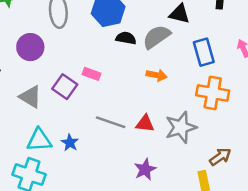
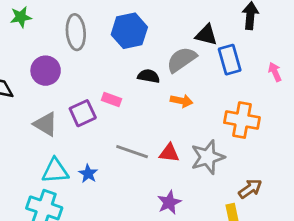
black semicircle: (126, 38) -> (149, 76), moved
blue rectangle: (204, 52) -> (230, 60), moved
purple square: (65, 87) -> (83, 113), turned 30

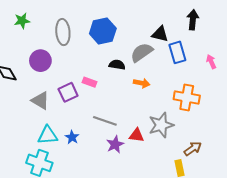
red triangle: (169, 153) -> (137, 135), moved
purple star: (169, 202) -> (115, 144), moved

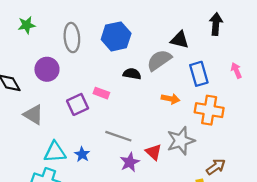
blue rectangle: (177, 52) -> (199, 74), moved
orange arrow: (142, 83) -> (171, 99), moved
gray triangle: (40, 101) -> (33, 115), moved
red triangle: (137, 135) -> (154, 152), turned 35

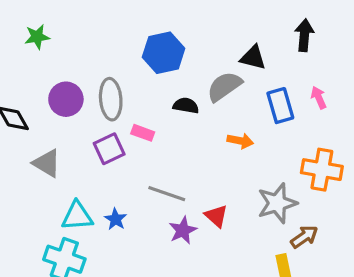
gray ellipse: (72, 38) -> (111, 99), moved
pink arrow: (236, 70) -> (319, 98), moved
orange cross: (209, 110) -> (322, 170), moved
gray star: (181, 141) -> (277, 203), moved

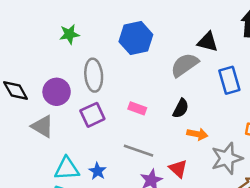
green star: (37, 37) -> (69, 34), moved
purple circle: (66, 99) -> (57, 92), moved
black semicircle: (186, 106) -> (181, 108), moved, turned 108
pink rectangle: (143, 133) -> (137, 108), moved
orange arrow: (240, 141) -> (197, 134), moved

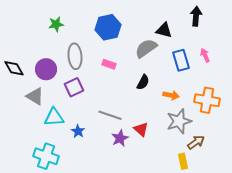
pink rectangle: (137, 108) -> (109, 64), moved
orange arrow: (197, 134) -> (171, 95), moved
cyan triangle: (67, 169) -> (54, 117), moved

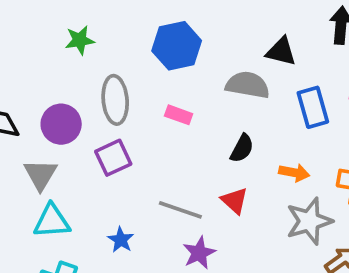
gray semicircle: (146, 48) -> (248, 85), turned 45
gray triangle: (35, 96) -> (41, 175), turned 30
cyan triangle: (54, 117) -> (52, 221), moved
red triangle: (141, 129) -> (235, 201), moved

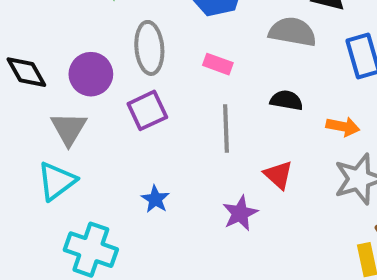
black semicircle: (242, 148) -> (286, 100), turned -108
red triangle: (235, 201) -> (278, 175), moved
gray line: (180, 210) -> (226, 129), moved, turned 69
cyan triangle: (52, 221) -> (57, 181), moved, turned -33

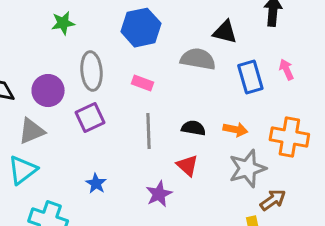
black semicircle: (286, 100) -> (193, 128), moved
gray triangle: (69, 129) -> (32, 131), turned 36

